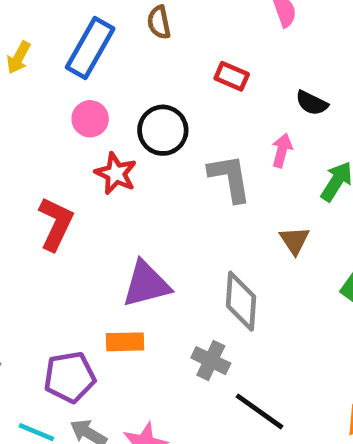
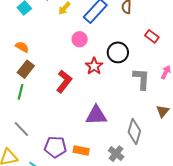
pink circle: (90, 119) -> (80, 39), moved
orange rectangle: (125, 342) -> (81, 151), moved

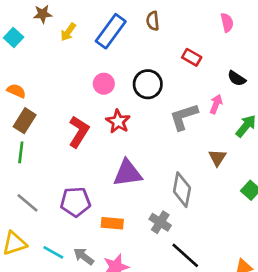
pink circle: (80, 39) -> (104, 84), moved
red star: (94, 66) -> (118, 121), moved
gray L-shape: (141, 79) -> (184, 117), turned -105
purple pentagon: (55, 147) -> (75, 202), moved

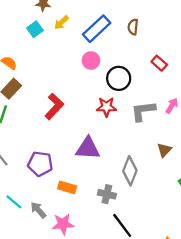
cyan square: (14, 37) -> (35, 29), moved
pink circle: (104, 84) -> (91, 60), moved
red star: (118, 121) -> (106, 107), moved, turned 30
gray cross: (160, 222) -> (107, 194), turned -30

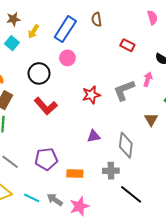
black circle: (119, 78) -> (39, 73), moved
red L-shape: (54, 106) -> (46, 106), turned 110
purple triangle: (88, 148) -> (94, 136), moved, size x0.6

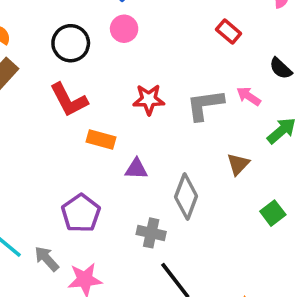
pink arrow: (148, 79) -> (249, 96), turned -88
purple pentagon: (46, 159) -> (81, 213), moved, turned 30
orange rectangle: (75, 174) -> (101, 139), moved

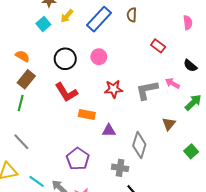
pink circle: (124, 29) -> (99, 57), moved

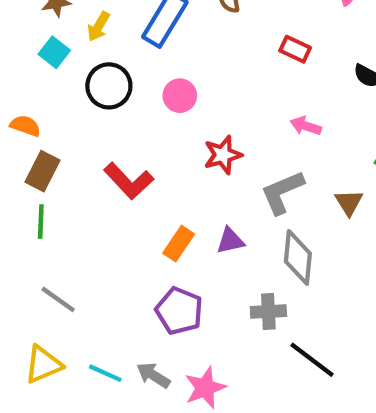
black circle: (65, 59) -> (109, 86), moved
pink arrow: (172, 83) -> (306, 126), moved
gray L-shape: (147, 90) -> (282, 192), moved
orange rectangle: (87, 115) -> (179, 244), moved, turned -56

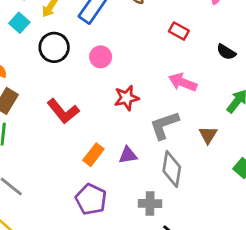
pink arrow: (306, 126) -> (183, 82), size x1.4

